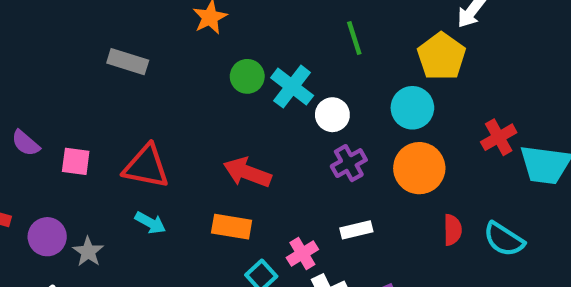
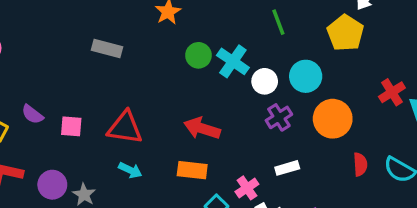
cyan circle: (412, 108) -> (306, 76), moved

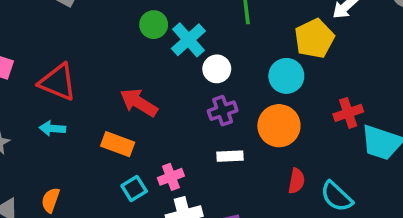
cyan circle: (306, 76) -> (286, 76), moved
white rectangle: (287, 168) -> (230, 156), moved
cyan arrow: (130, 170) -> (52, 128), turned 145

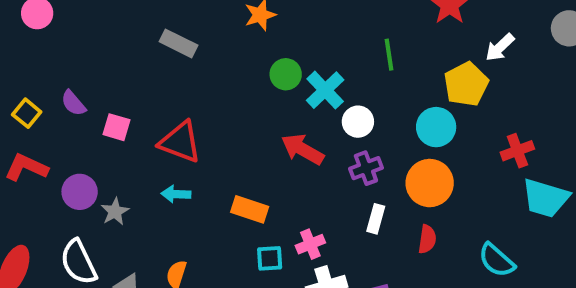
red arrow: (139, 103) -> (302, 149), moved
red cross: (348, 113) -> (517, 151), moved
white rectangle: (230, 156) -> (376, 219), turned -70
red semicircle: (296, 181) -> (427, 239), moved
cyan square: (134, 188) -> (270, 258), turned 30

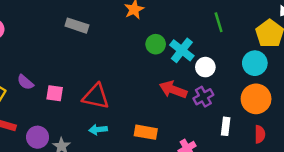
gray rectangle: (178, 43) -> (77, 26), moved
purple cross: (366, 168) -> (203, 97), moved

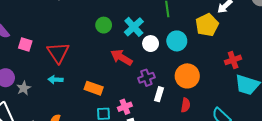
green circle: (156, 44) -> (104, 25), moved
cyan circle: (255, 63) -> (177, 41), moved
red triangle: (96, 96) -> (58, 53), turned 35
purple cross: (203, 97) -> (146, 78), moved

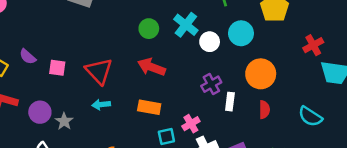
red arrow: (122, 57) -> (151, 67), moved

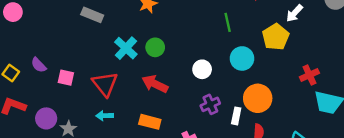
cyan cross: (186, 25) -> (126, 48), moved
white circle: (210, 42) -> (202, 69), moved
white rectangle: (230, 102) -> (236, 116), moved

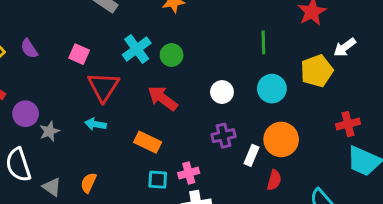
pink square: (66, 78) -> (79, 54), moved

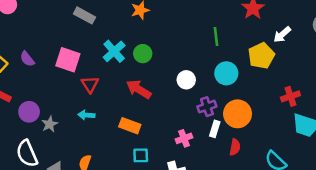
pink square: (79, 54) -> (68, 60), size x1.5
red triangle: (103, 87) -> (90, 84), size x0.7
purple cross: (224, 136) -> (207, 107), moved
pink cross: (189, 173) -> (184, 138), moved

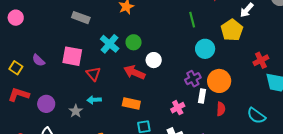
white circle: (186, 80) -> (154, 60), moved
gray star: (50, 124) -> (76, 111), moved

